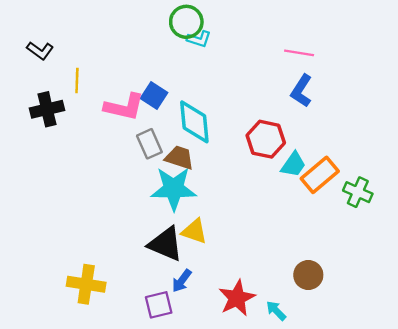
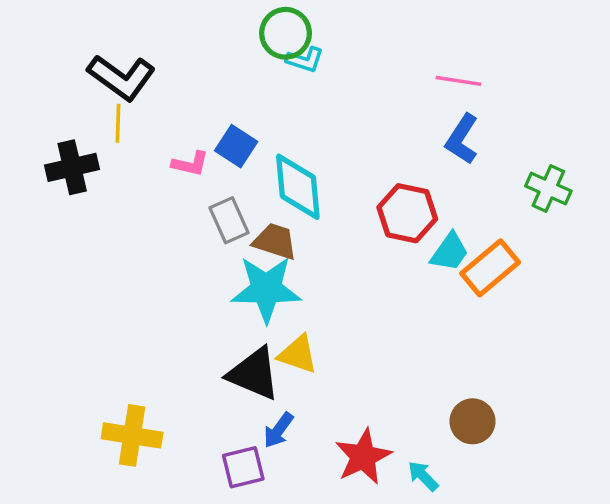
black L-shape: (40, 51) -> (121, 77), moved, size x1.6
pink L-shape: (124, 107) -> (190, 164), size x0.6
green cross: (358, 192) -> (548, 188), moved

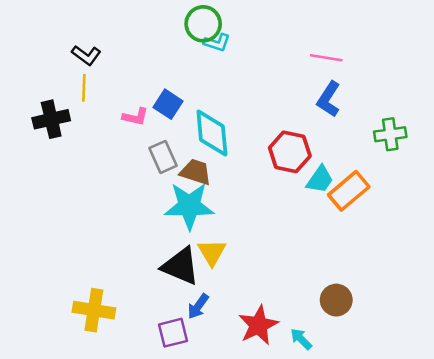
black L-shape: (121, 77) -> (86, 55), size x0.6
green cross: (548, 188) -> (390, 134), turned -32
yellow triangle: (298, 354) -> (212, 252), turned 40

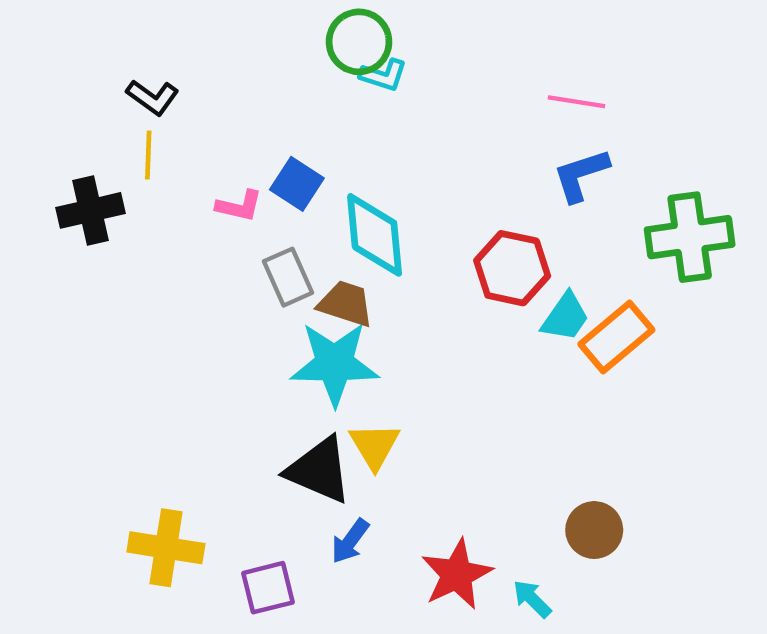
blue L-shape: (329, 99) -> (581, 175), turned 39
green cross: (390, 134) -> (690, 237), size x1.5
purple square: (173, 333) -> (268, 588), moved

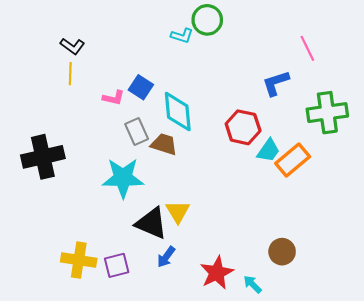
green circle: (359, 42) -> (207, 20), moved
pink line: (576, 102) -> (307, 48), moved, turned 55
black cross: (91, 210) -> (43, 157), moved, size x1.4
cyan star: (335, 364) -> (123, 178), moved
purple square: (268, 588) -> (117, 265), moved

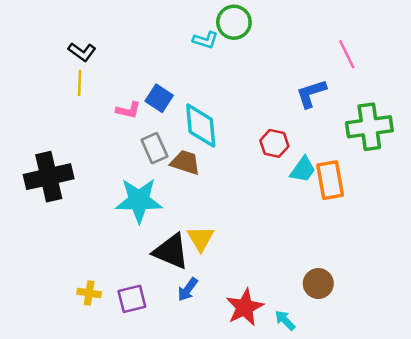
red hexagon: (243, 127) -> (274, 143), size x0.7
orange rectangle: (293, 160) -> (330, 180), turned -60
yellow cross: (79, 260) -> (89, 293), size x0.6

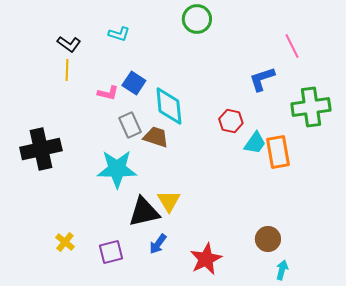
cyan L-shape: (205, 40) -> (119, 34), moved
black triangle: (171, 251) -> (144, 212), turned -36
yellow cross: (89, 293) -> (65, 242), moved, turned 30
cyan arrow: (285, 320) -> (282, 270), moved, turned 60

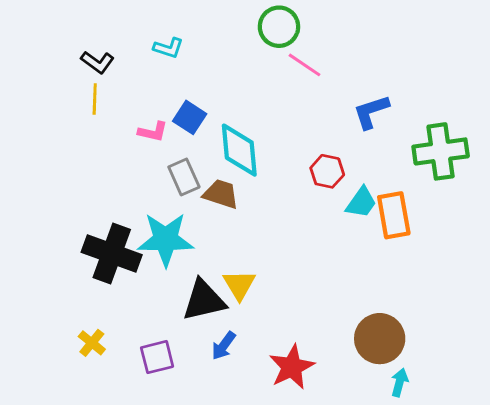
pink line: (292, 46) -> (304, 65), moved, turned -30
black cross: (41, 149) -> (112, 254), moved, turned 33
brown circle: (268, 239) -> (380, 339), size x1.4

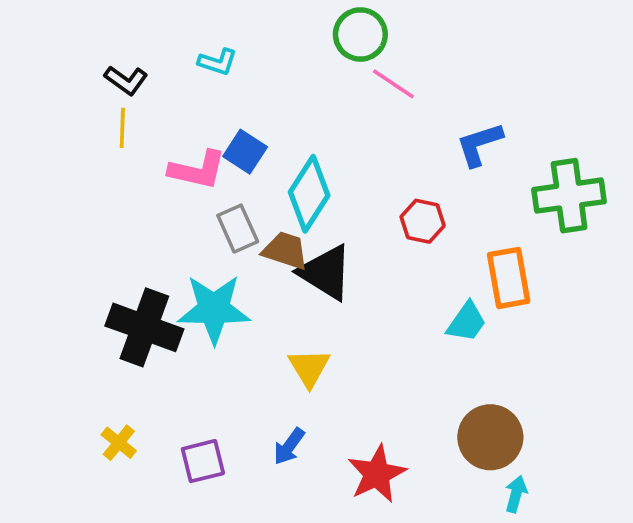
pink L-shape: (153, 132) -> (197, 170), size x1.5
cyan diamond: (239, 150) -> (309, 194), turned 38
cyan trapezoid: (361, 202) -> (467, 322), moved
black triangle: (204, 300) -> (326, 272), moved, turned 45

